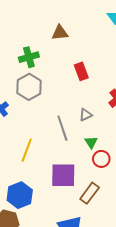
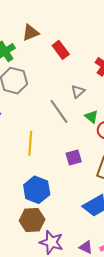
brown triangle: (60, 33) -> (30, 33), moved
purple square: (63, 175) -> (74, 157), size x0.6

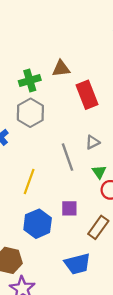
red rectangle: (61, 50) -> (87, 95), size x1.4
blue hexagon: (37, 190) -> (38, 224), moved

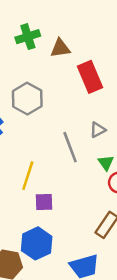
green cross: (30, 80) -> (28, 37), moved
purple square: (69, 208) -> (44, 202), moved
blue hexagon: (38, 224) -> (37, 243), moved

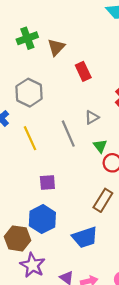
brown triangle: (60, 48) -> (56, 47), turned -36
red rectangle: (90, 77) -> (83, 71), size x0.7
yellow line: (28, 176) -> (30, 138), moved, turned -40

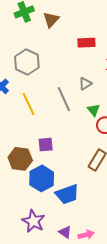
red rectangle: (83, 71) -> (86, 43), moved, turned -66
blue trapezoid: (85, 237) -> (67, 194), moved
brown hexagon: (18, 238) -> (20, 159), moved

